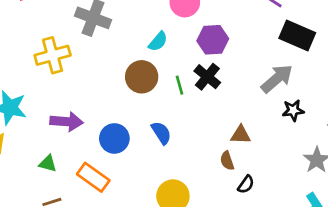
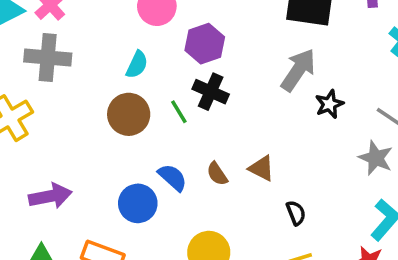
brown triangle: (241, 135) -> (262, 168), moved, turned 40
blue circle: (114, 138) -> (138, 203), moved
brown semicircle: (227, 161) -> (217, 174), moved
black semicircle: (246, 184) -> (296, 213), turned -42

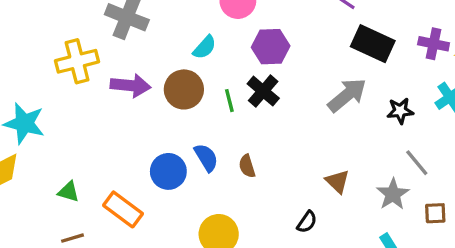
black star: (329, 104) -> (400, 111), moved
brown triangle: (262, 168) -> (338, 181), moved
purple arrow: (50, 196) -> (130, 86), moved
black semicircle: (296, 213) -> (307, 222), turned 40

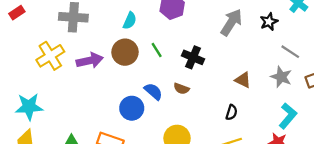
black cross: (263, 91) -> (193, 57), moved
brown semicircle: (247, 166) -> (181, 89), turned -35

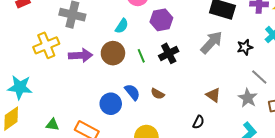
black cross: (193, 57) -> (169, 53), moved, turned 30

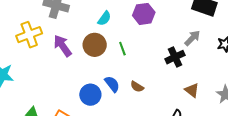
gray arrow: (212, 42) -> (192, 38), size x0.7
black cross: (169, 53) -> (175, 57), moved
purple arrow: (80, 55) -> (63, 46), turned -125

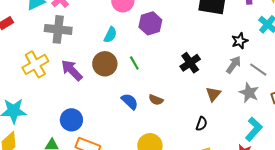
gray arrow: (192, 38) -> (234, 65), moved
brown triangle: (192, 90) -> (213, 94), turned 42
blue circle: (90, 95) -> (71, 120), moved

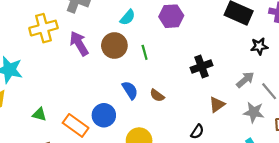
black star: (240, 41) -> (259, 46), moved
gray star: (249, 93) -> (254, 112), turned -30
blue circle: (71, 120) -> (104, 115), moved

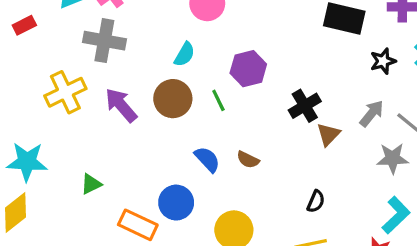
purple hexagon: (171, 16) -> (248, 69), moved
brown triangle: (217, 104) -> (328, 134), moved
green triangle: (39, 114) -> (91, 184), moved, turned -32

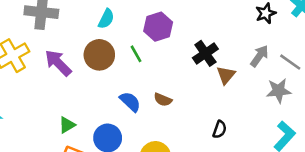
green triangle: (91, 184) -> (67, 125), moved

